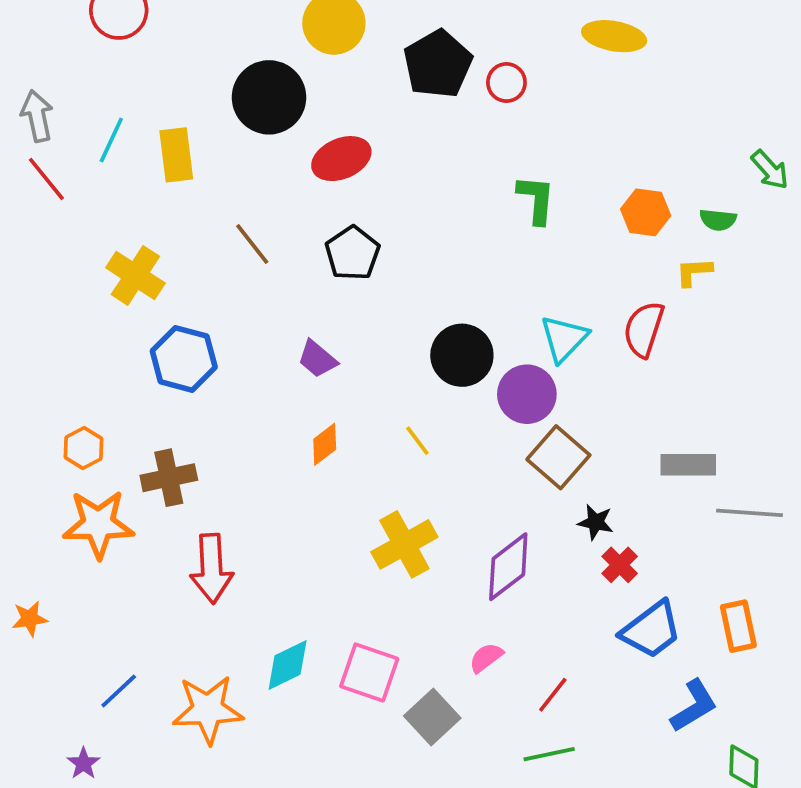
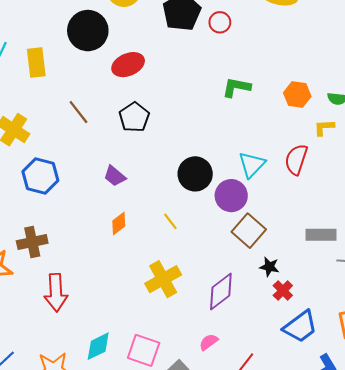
green L-shape: (536, 199) -> (236, 87), turned -84

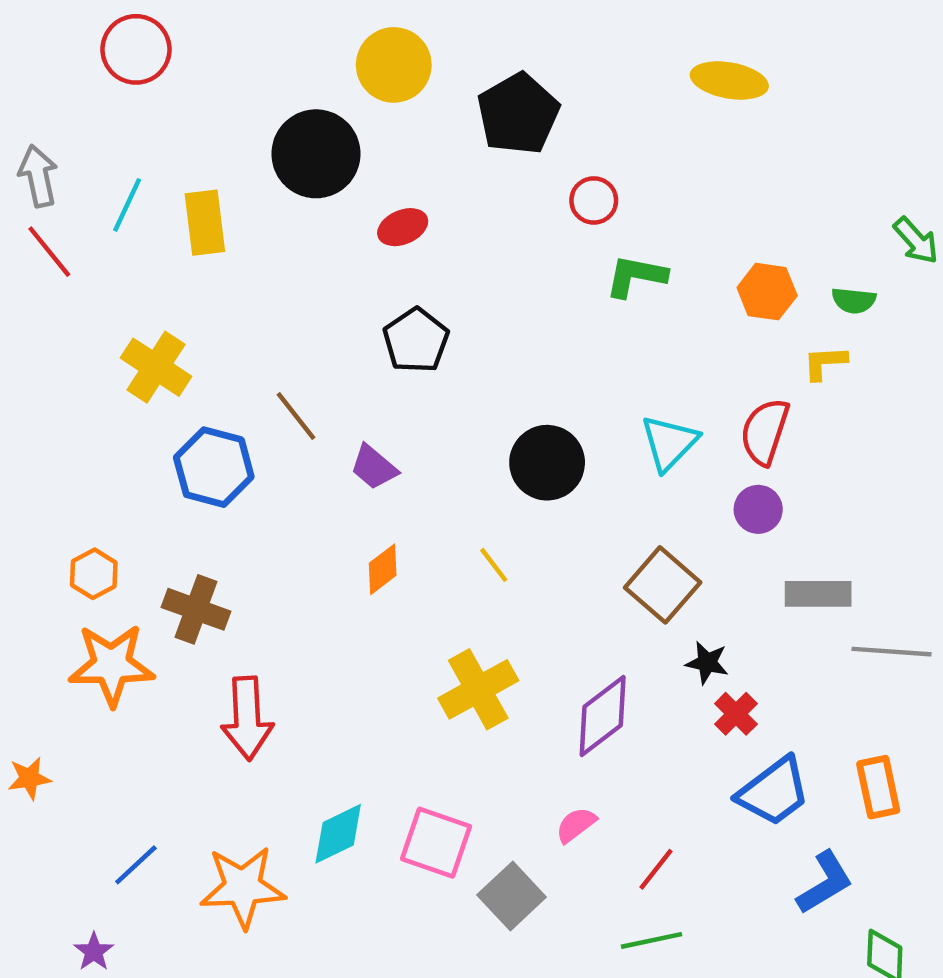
red circle: (220, 22) -> (594, 200), moved
red ellipse: (128, 65) -> (403, 227), size x0.7
brown line: (79, 112) -> (296, 416), moved
purple circle: (231, 196) -> (758, 509), moved, size x0.7
brown cross: (32, 242) -> (196, 609), turned 32

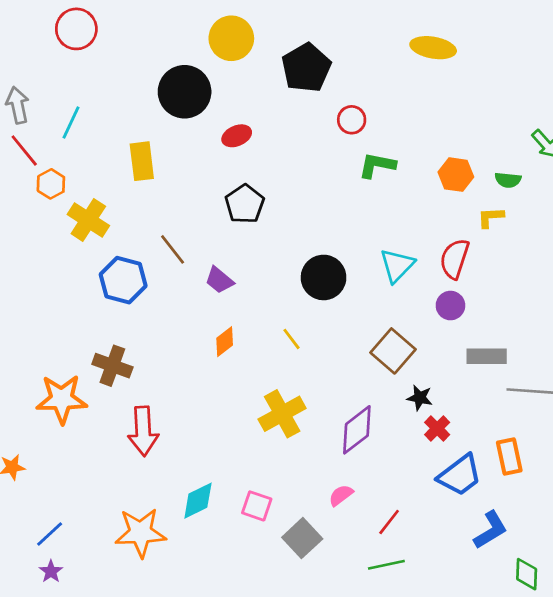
yellow rectangle: (205, 223) -> (142, 161), moved
orange hexagon: (94, 574) -> (51, 184), moved
orange rectangle: (878, 787) -> (509, 457), moved
pink square: (436, 843) -> (257, 506), size x0.7
blue line: (136, 865) -> (50, 534), moved

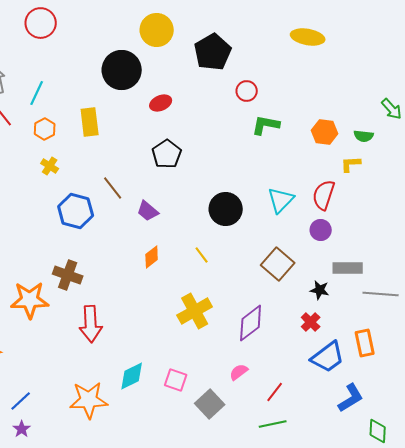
orange hexagon: (51, 184) -> (45, 129), moved
yellow cross: (88, 220) -> (50, 166), size x0.6
black star: (420, 398) -> (320, 290), moved

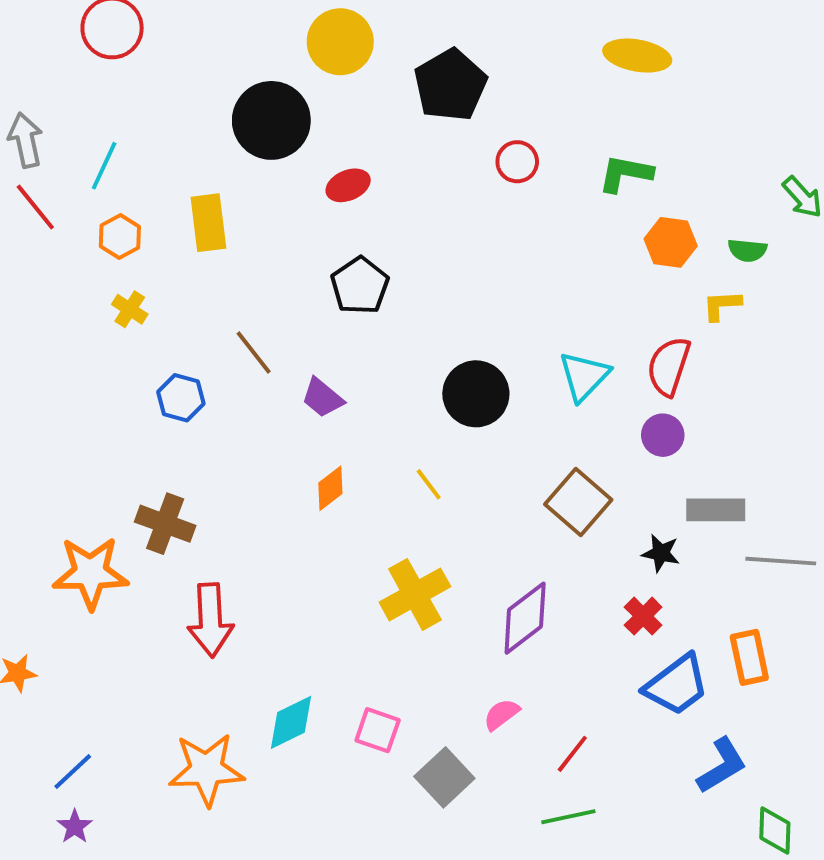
green L-shape: (266, 125) -> (625, 174), moved
blue hexagon: (76, 211) -> (181, 398), size x0.7

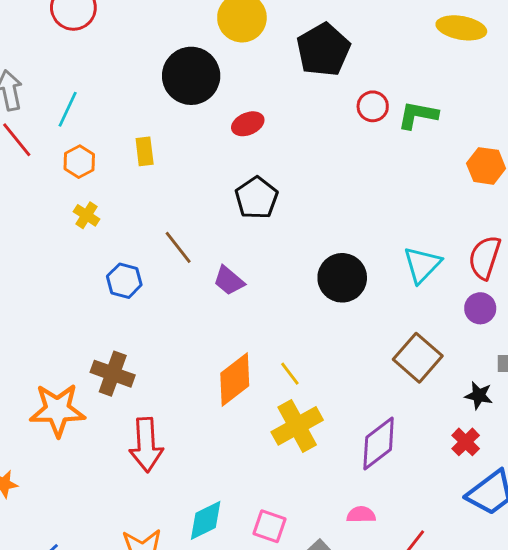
green L-shape: (625, 174) -> (418, 115), moved
yellow rectangle: (208, 223) -> (145, 151), size x0.7
yellow line: (429, 484) -> (290, 374), moved
orange diamond: (330, 488) -> (235, 379), moved, size x1.6
pink semicircle: (501, 714) -> (361, 515), turned 36

